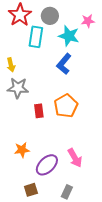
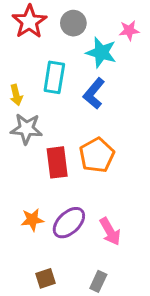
cyan rectangle: (36, 37) -> (54, 77), moved
red rectangle: (39, 111) -> (57, 162), size x1.5
purple ellipse: (47, 165) -> (69, 223), moved

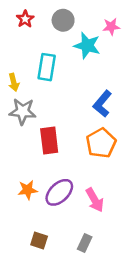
red star: (29, 22) -> (25, 19), size x0.6
blue L-shape: (94, 94) -> (102, 104), moved
orange pentagon: (97, 155) -> (101, 143), moved
brown square: (45, 278) -> (39, 240), turned 36

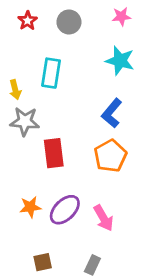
pink star: (111, 27) -> (121, 16), moved
cyan star: (87, 46) -> (120, 61), moved
brown square: (39, 240) -> (43, 262), turned -30

